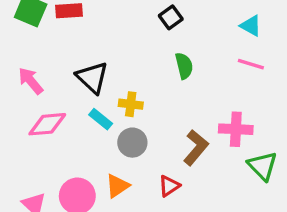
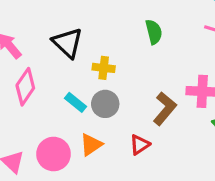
cyan rectangle: (101, 119) -> (75, 102), moved
pink diamond: (47, 124) -> (25, 87), turned -51

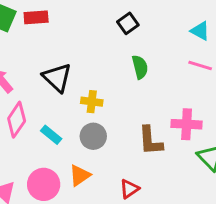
cyan rectangle: (75, 102) -> (51, 135), moved
brown L-shape: (165, 109) -> (150, 141), turned 136
red triangle: (140, 145) -> (129, 189), moved

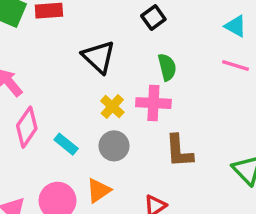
black triangle: (57, 78) -> (99, 57), moved
yellow cross: (92, 102) -> (112, 107), turned 35
pink cross: (187, 124) -> (153, 103), moved

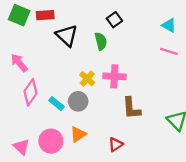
black triangle: (99, 57) -> (67, 36), moved
green semicircle: (167, 67) -> (101, 41), moved
gray circle: (114, 146) -> (78, 101), moved

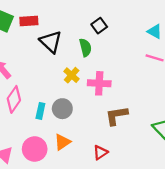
yellow cross: (87, 79) -> (72, 75), moved
cyan rectangle: (57, 104) -> (40, 111), turned 63
brown L-shape: (131, 108) -> (117, 116), turned 85

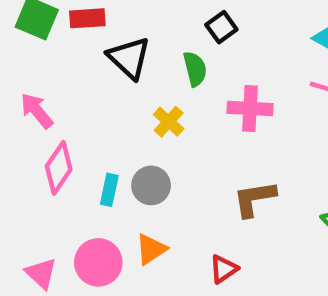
pink cross: (99, 83) -> (250, 108), moved

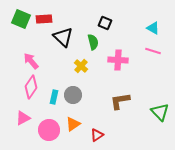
black square: (221, 27) -> (105, 23), turned -32
pink arrow: (37, 111) -> (31, 61), moved
red triangle: (224, 269) -> (97, 135), moved
pink triangle: (41, 273) -> (23, 118), moved, turned 49

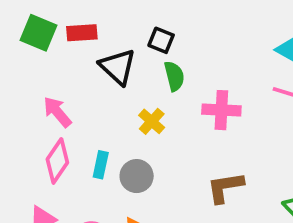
black square: (105, 23) -> (161, 40), moved
cyan rectangle: (54, 97) -> (101, 165), moved

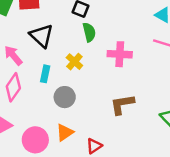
black triangle: (118, 67) -> (41, 36), moved
cyan rectangle: (101, 165) -> (45, 74), moved

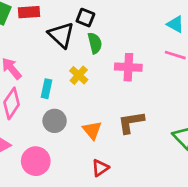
black triangle: (41, 36) -> (61, 35), moved
gray circle: (65, 97) -> (55, 121), moved
orange triangle: (65, 133) -> (92, 130), moved, turned -36

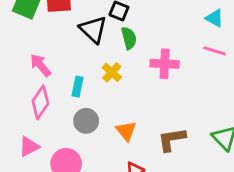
brown L-shape: (131, 122) -> (172, 139), moved

